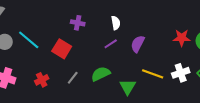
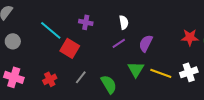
cyan line: (29, 40) -> (51, 30), moved
green semicircle: (101, 74) -> (109, 84), moved, turned 84
green triangle: (128, 87) -> (136, 69), moved

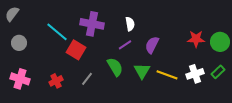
purple cross: (86, 22) -> (92, 24), size x1.6
green semicircle: (109, 84) -> (115, 67), moved

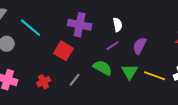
cyan line: (57, 32) -> (31, 28), moved
green semicircle: (115, 67) -> (103, 68), turned -30

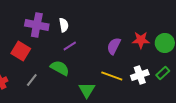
white semicircle: (118, 25) -> (64, 25), moved
purple semicircle: (140, 46) -> (114, 46), moved
green triangle: (130, 72) -> (87, 90), moved

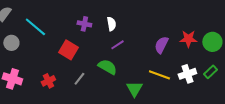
purple cross: (37, 25) -> (84, 24), size x0.6

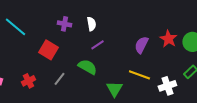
red star: (188, 39) -> (168, 39), turned 30
white cross: (187, 74) -> (167, 86), moved

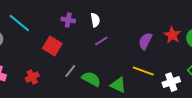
green semicircle: (87, 67) -> (91, 79), moved
gray line: (59, 79) -> (70, 71), moved
green triangle: (114, 89) -> (118, 85), turned -36

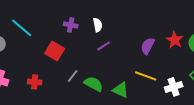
red cross: (32, 77) -> (35, 82), turned 32

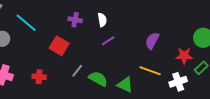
red star: (175, 40) -> (184, 56), moved, turned -30

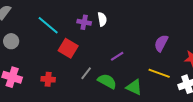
white semicircle: (102, 20) -> (102, 19), moved
cyan line: (26, 23) -> (48, 25), moved
purple line: (108, 41) -> (117, 56), moved

